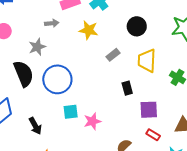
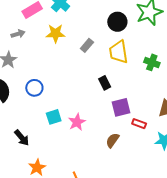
black circle: (137, 26) -> (117, 22), moved
gray rectangle: (113, 55) -> (87, 45), moved
blue circle: (57, 79) -> (34, 88), size x0.6
purple square: (149, 110) -> (121, 107), moved

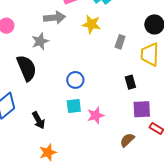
gray arrow: (18, 34) -> (55, 18), size x1.5
gray rectangle: (87, 45) -> (120, 42), turned -32
blue circle: (34, 88) -> (75, 80), moved

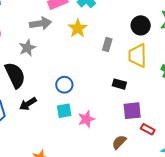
yellow star: (91, 24) -> (78, 28), turned 30
black rectangle: (130, 82) -> (119, 84), turned -56
black arrow: (39, 120) -> (28, 104), moved, turned 90

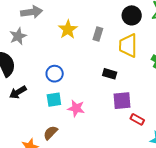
yellow star: (78, 28) -> (68, 29), moved
pink star: (86, 119) -> (76, 108), turned 30
brown semicircle: (119, 142) -> (50, 133), moved

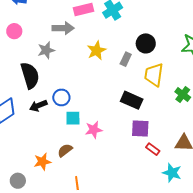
black circle: (132, 15) -> (146, 43), moved
blue circle: (55, 74) -> (61, 97), moved
black rectangle: (110, 74) -> (132, 100), size x1.5
pink star: (76, 108) -> (94, 130), turned -30

